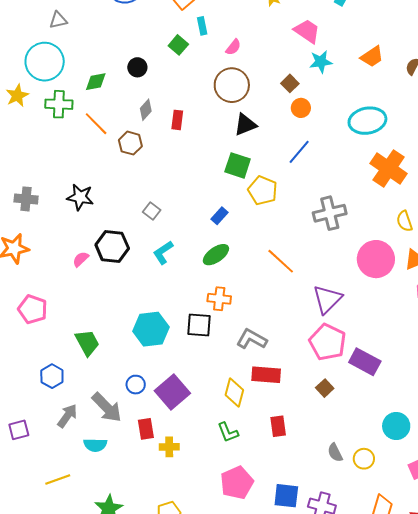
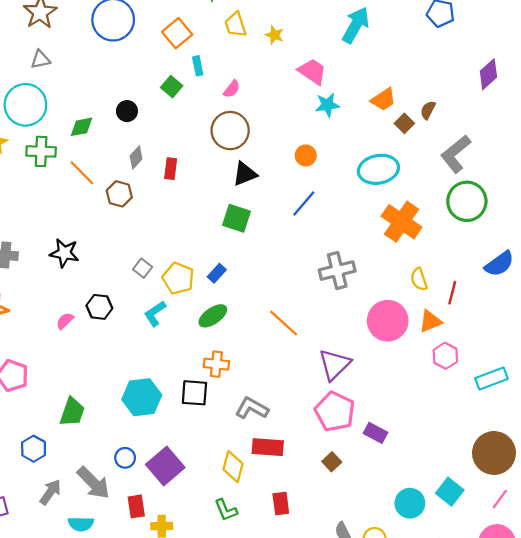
brown square: (290, 83) -> (404, 123), moved
yellow pentagon: (263, 190) -> (178, 278), moved
black hexagon: (112, 246) -> (99, 307), size x0.7
green trapezoid: (87, 343) -> (72, 412), turned 48
purple rectangle: (365, 362) -> (376, 433), size x0.7

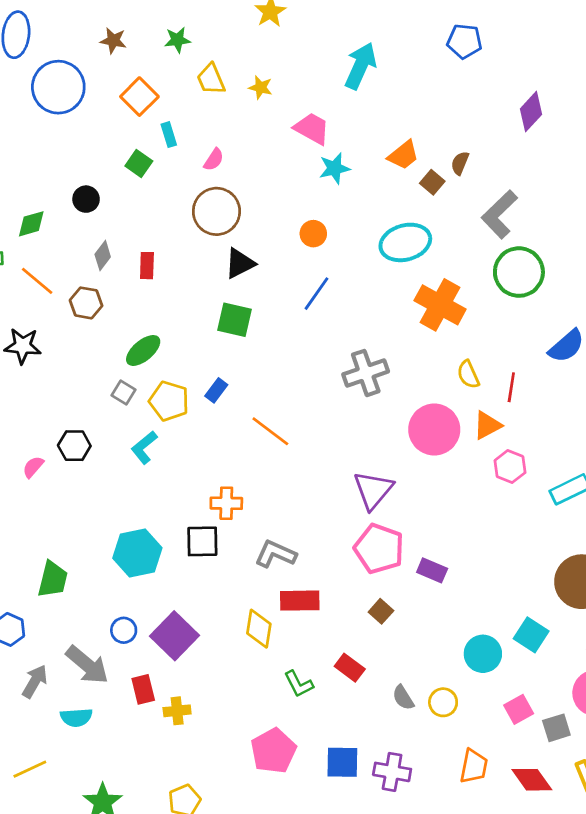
black star: (64, 253) -> (23, 346), moved
green ellipse: (213, 316) -> (143, 350), moved
orange line: (284, 323) -> (270, 431), moved
red rectangle: (281, 503) -> (350, 668), moved, turned -40
green L-shape: (226, 510) -> (299, 684), moved

